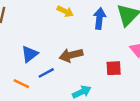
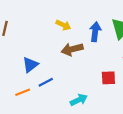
brown arrow: (71, 55) -> (72, 49), moved
orange line: (21, 84) -> (23, 92), turned -48

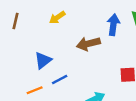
yellow arrow: (63, 25) -> (57, 17), moved, turned 120

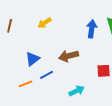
brown arrow: (88, 44) -> (69, 56), moved

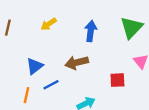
blue arrow: (92, 29) -> (91, 31), moved
orange line: (26, 84) -> (27, 95), turned -56

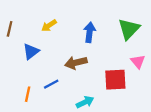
blue triangle: (35, 66) -> (31, 51), moved
red square: (117, 80) -> (115, 80), size x1.5

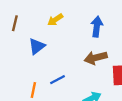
brown arrow: (76, 63) -> (96, 58), moved

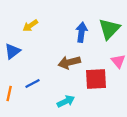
blue arrow: (97, 27) -> (81, 32), moved

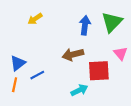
blue triangle: (12, 51) -> (18, 63), moved
cyan arrow: (66, 101) -> (79, 90), moved

